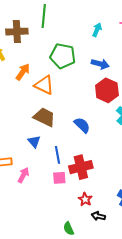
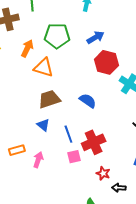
blue arrow: (100, 64) -> (95, 37), turned -36
orange arrow: (23, 72) -> (27, 48), moved
brown trapezoid: (44, 117) -> (49, 99), turned -35

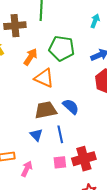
blue semicircle: (88, 101) -> (71, 106), moved
blue line: (68, 134) -> (60, 134), moved
pink square: (74, 157) -> (60, 162), moved

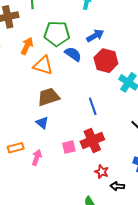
blue semicircle: (71, 106) -> (73, 54), moved
blue line: (60, 134) -> (93, 106), moved

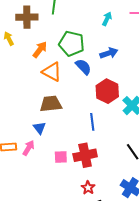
red hexagon: (106, 61) -> (107, 91), moved
pink arrow: (37, 157) -> (29, 148), moved

